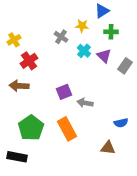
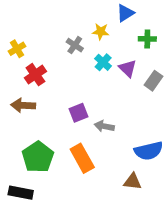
green cross: (111, 32) -> (147, 39), moved
blue semicircle: (121, 123) -> (149, 151), size x1.6

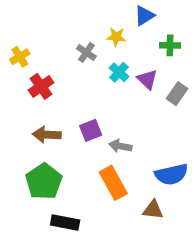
brown arrow: (23, 105) -> (47, 135), moved
orange rectangle: (82, 158) -> (113, 183), moved
black rectangle: (21, 193) -> (65, 223), moved

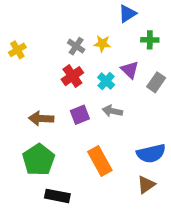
yellow star: (116, 37) -> (102, 44), moved
cyan cross: (119, 72) -> (106, 81), moved
red cross: (41, 86) -> (72, 76), moved
gray arrow: (120, 146) -> (112, 111), moved
brown triangle: (153, 210) -> (146, 185), moved, turned -42

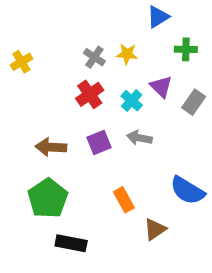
blue semicircle: (151, 153) -> (187, 191), turned 44
orange rectangle: (100, 161) -> (124, 200), size x0.7
brown triangle: (146, 185) -> (155, 229), moved

